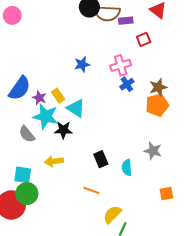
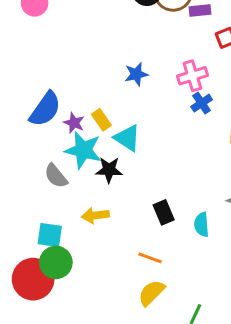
yellow semicircle: (112, 214) -> (151, 293), moved

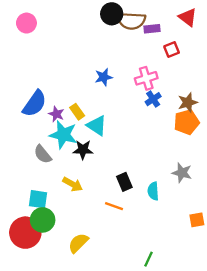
yellow arrow: (95, 215) -> (73, 184), turned -144
orange line: (150, 258) -> (114, 206), moved
yellow semicircle: (151, 293) -> (78, 243), moved

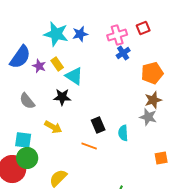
red square: (172, 50) -> (143, 28), moved
brown star: (188, 102) -> (153, 100), moved
cyan star: (63, 135) -> (56, 34), moved

